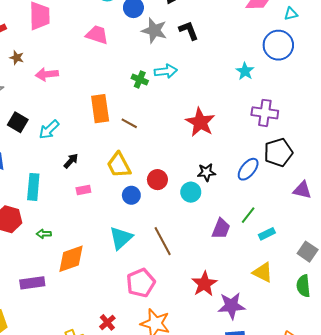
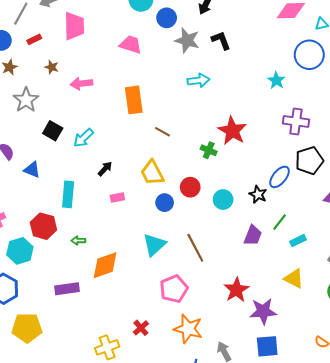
green cross: (140, 80) -> (209, 150), moved
orange rectangle: (100, 109) -> (134, 100), moved
black star: (206, 172) -> (258, 194), moved, turned 30

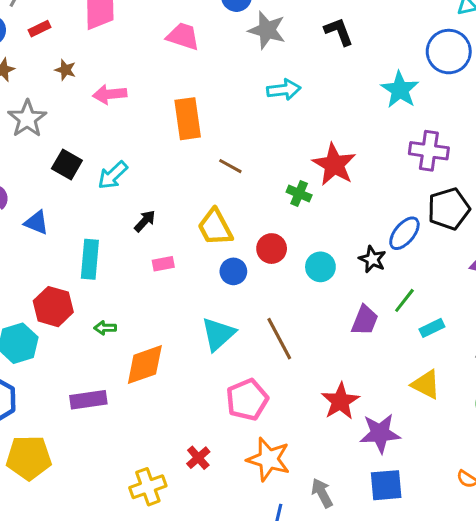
black L-shape: (221, 40) -> (339, 32), moved
cyan star: (276, 80) -> (400, 90), size x1.4

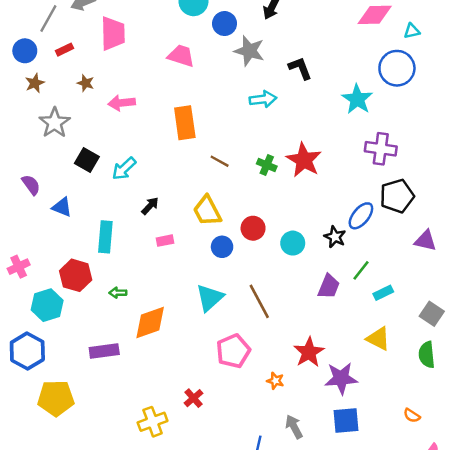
black L-shape: (339, 32) -> (300, 68), moved
green cross: (299, 194) -> (267, 165), moved
orange star: (269, 459) -> (275, 381), moved, size x0.5

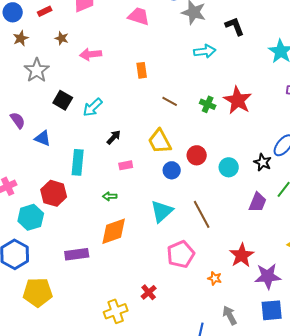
orange rectangle: (185, 123) -> (142, 70), size x0.6
green arrow: (118, 293) -> (110, 196), moved

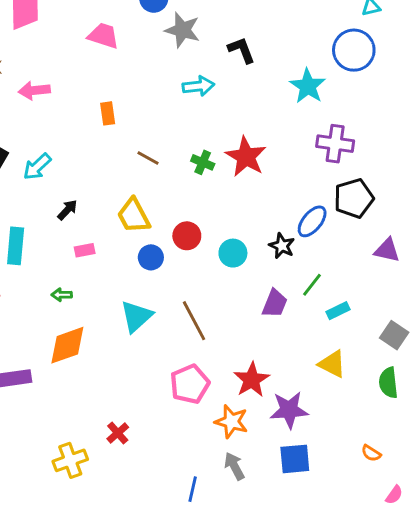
pink pentagon: (181, 254) -> (190, 384), moved
orange star: (215, 278) -> (231, 421), moved, size x1.6

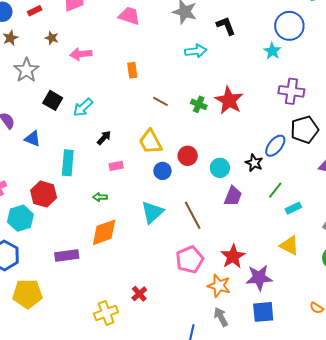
blue circle: (354, 50) -> (289, 26), moved
cyan star: (308, 86) -> (272, 51), size x0.7
purple trapezoid: (275, 303) -> (233, 196), moved

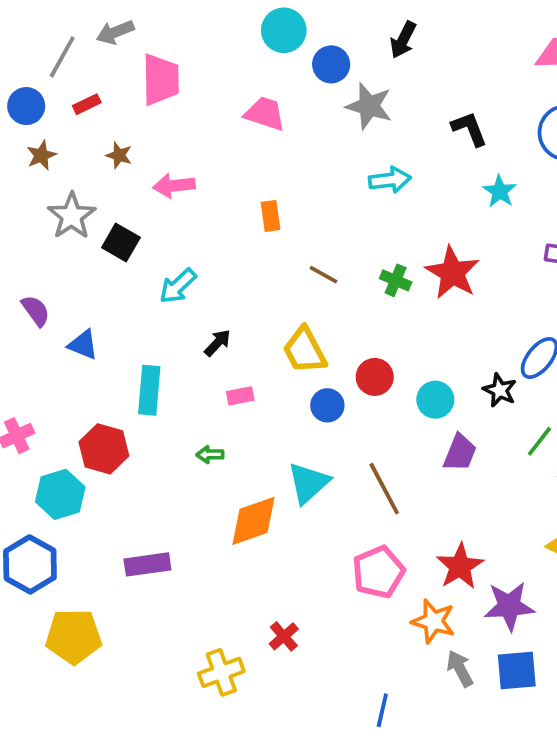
black L-shape: (226, 26) -> (469, 129), moved
cyan star: (272, 51) -> (500, 191), moved
black square: (53, 100) -> (121, 242), moved
orange diamond: (104, 232) -> (253, 521), moved
gray arrow: (221, 317) -> (460, 669), moved

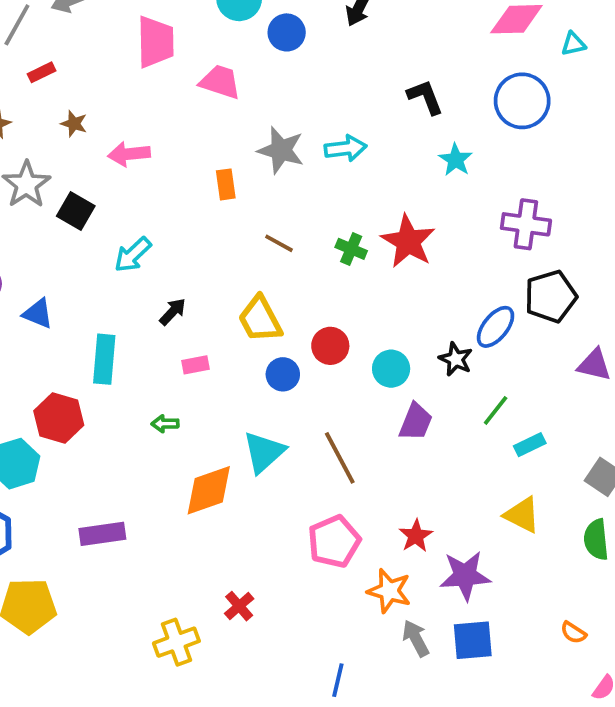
pink trapezoid: (161, 80) -> (156, 42), moved
gray star: (369, 106) -> (281, 150), moved
red star: (460, 566) -> (416, 536), size x0.7

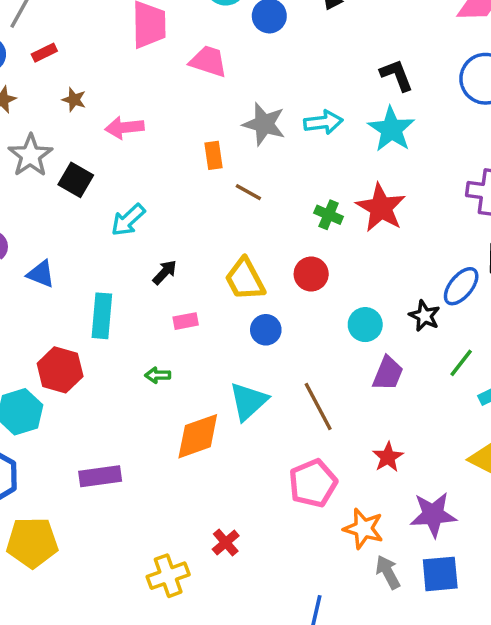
cyan star: (456, 160) -> (391, 129), moved, size x1.5
brown line: (279, 243) -> (248, 192), moved
red circle: (330, 346) -> (311, 274), moved
red star: (416, 536) -> (388, 457), moved

